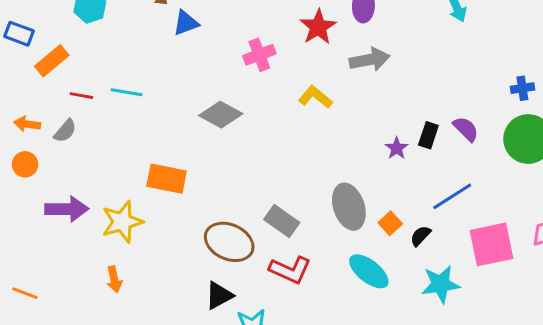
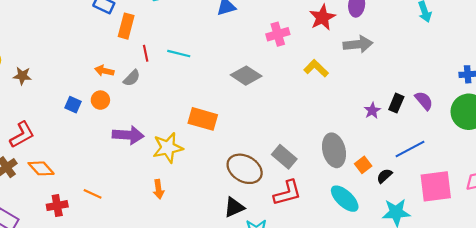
orange rectangle: (52, 61) -> (126, 26), turned -40
red line: (81, 96) -> (146, 53), turned 63
red L-shape: (290, 270) -> (287, 193), turned -44

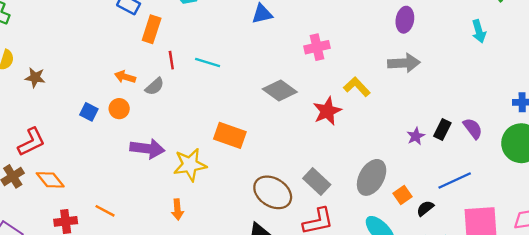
red star: (322, 17) -> (327, 111), moved
gray ellipse: (334, 150) -> (372, 177), turned 40

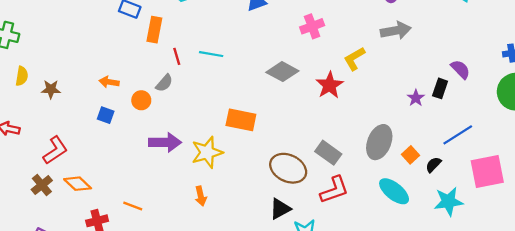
orange arrow: (125, 77) -> (109, 82), moved
yellow L-shape: (357, 87) -> (354, 59), turned -70
orange circle: (119, 109) -> (141, 100), moved
purple semicircle: (473, 128) -> (460, 69), moved

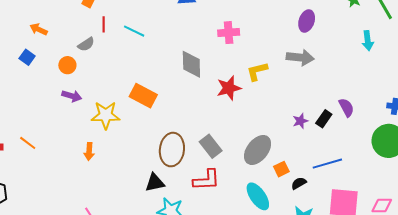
gray diamond: (282, 72) -> (191, 64), turned 44
orange circle: (141, 100) -> (67, 65), moved
purple arrow: (165, 142) -> (72, 96), size x0.7
brown ellipse: (288, 168) -> (172, 150), turned 56

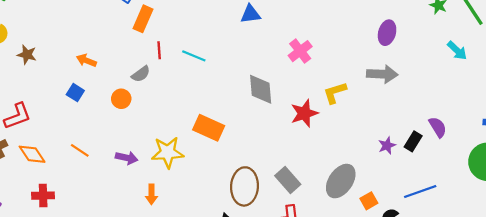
pink cross: (229, 33) -> (300, 51), turned -30
cyan arrow: (368, 41) -> (457, 50), turned -36
purple arrow: (72, 96) -> (127, 158), moved
orange line: (28, 143) -> (80, 150), moved

